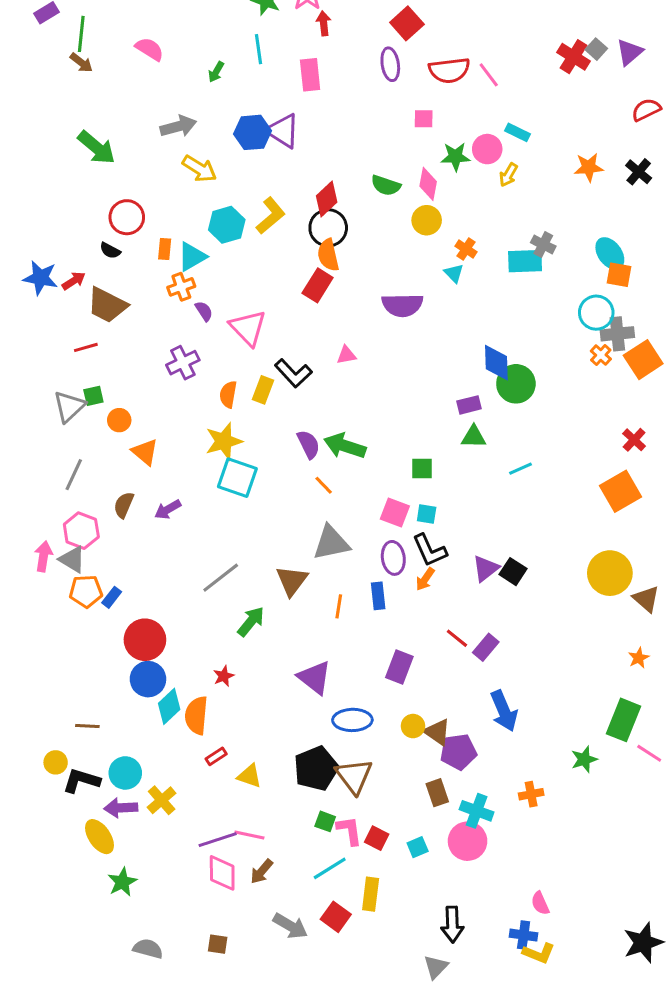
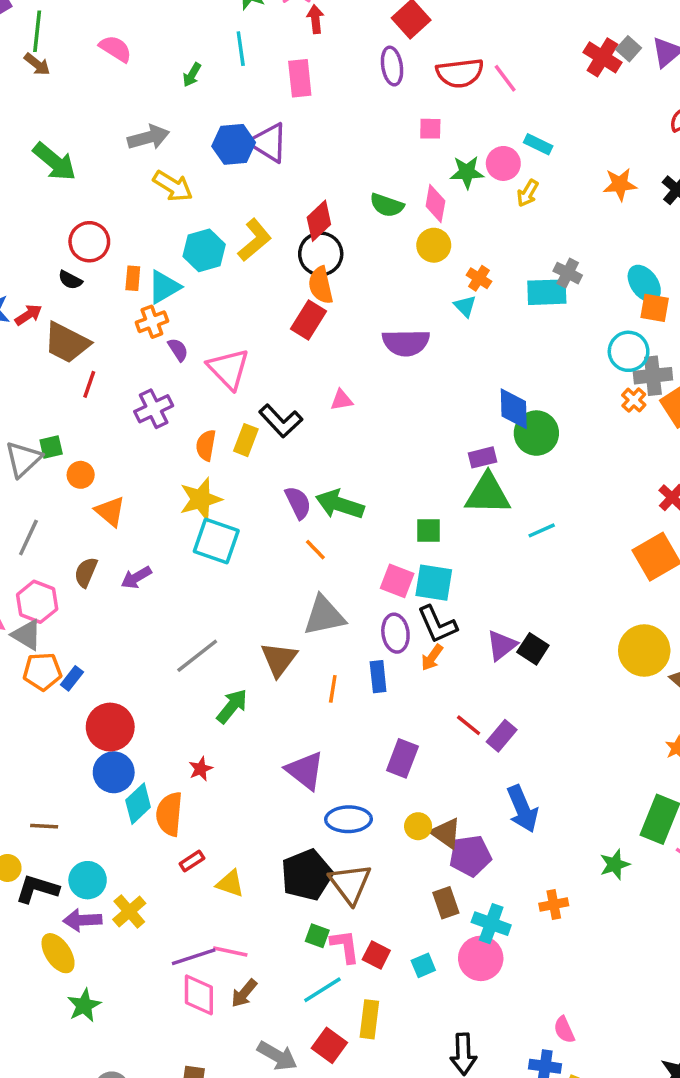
red line: (86, 347) -> (89, 384), moved, turned -55
green triangle: (474, 437) -> (488, 494), size x1.6
cyan square: (427, 514) -> (434, 583), size x1.6

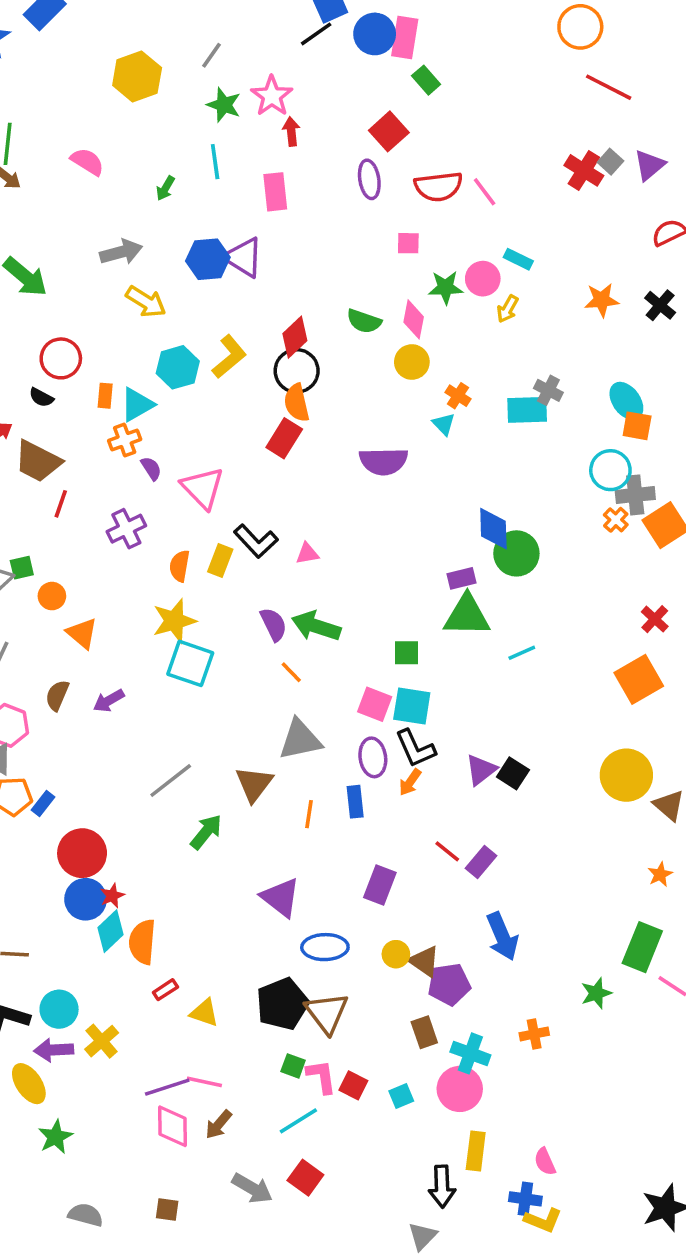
pink triangle: (342, 400) -> (307, 553), moved
red star: (201, 769) -> (112, 896), moved
yellow rectangle: (369, 1019) -> (476, 1151), moved

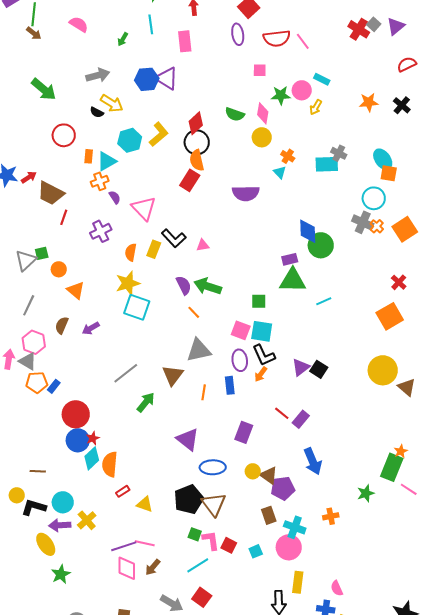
black semicircle: (41, 397) -> (97, 112), moved
gray cross: (635, 495) -> (363, 222), moved, turned 30
orange star: (660, 874) -> (401, 451), moved

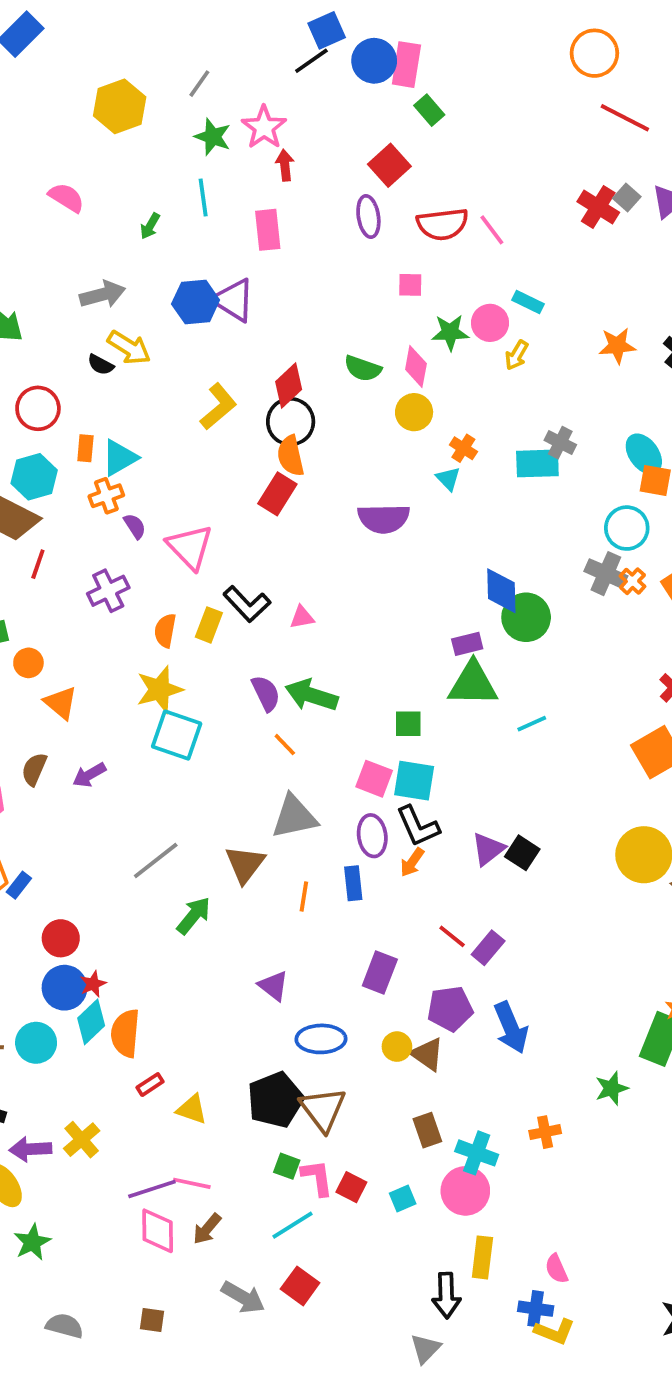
cyan hexagon: (130, 140) -> (34, 477), moved
red circle: (76, 414) -> (61, 938), size x0.7
purple triangle: (188, 439) -> (273, 986), size x0.7
purple pentagon: (283, 488) -> (450, 1009), moved
cyan circle: (63, 502) -> (36, 1043), moved

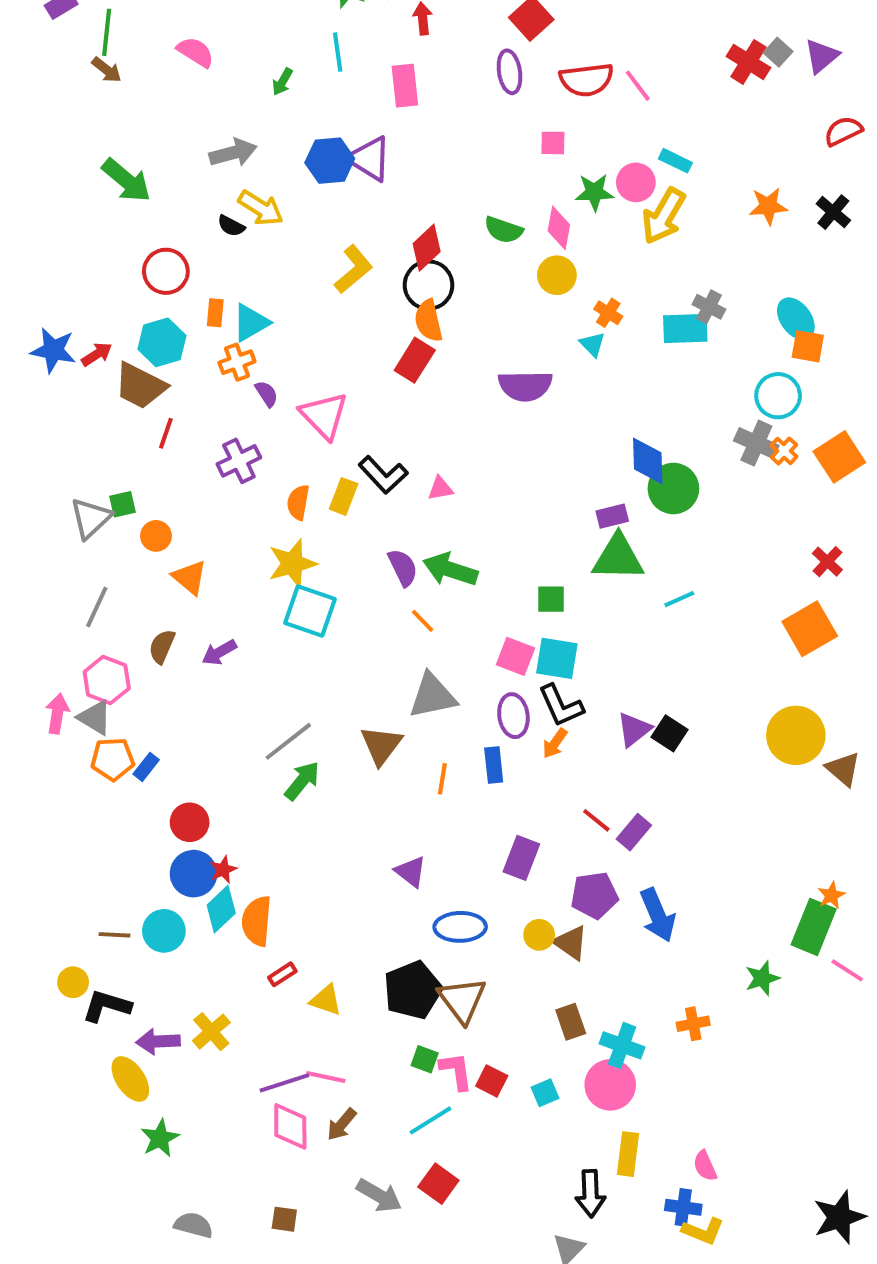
yellow arrow: (517, 355) -> (664, 216), size x1.8
green arrow: (194, 916) -> (302, 781), moved

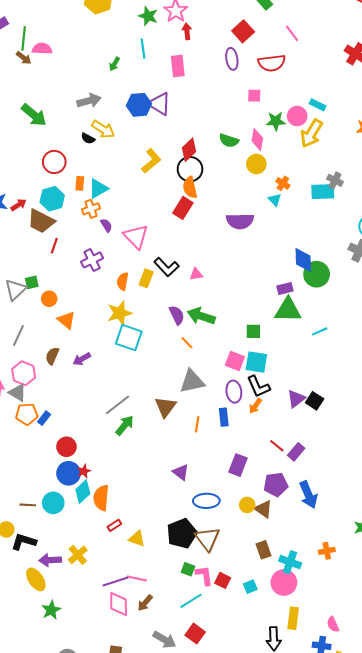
pink semicircle: (196, 52) -> (42, 49), moved, turned -30
pink line: (638, 86) -> (292, 33), moved

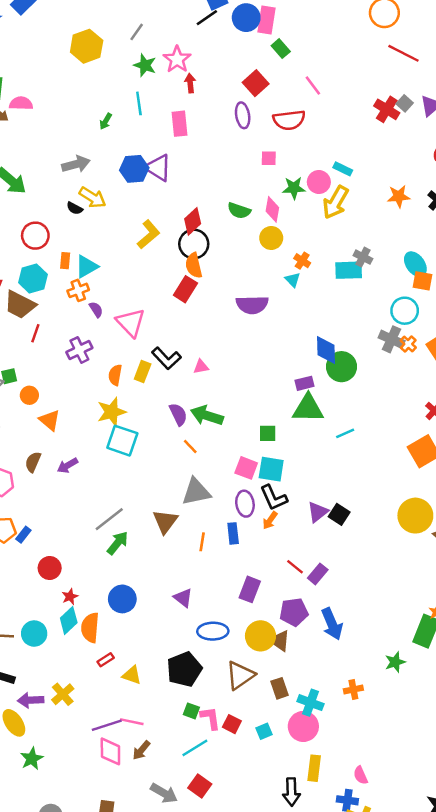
blue circle: (69, 473) -> (122, 599), moved
yellow circle: (247, 505) -> (260, 636), size x1.6
brown triangle: (207, 539) -> (240, 675), moved, turned 32

